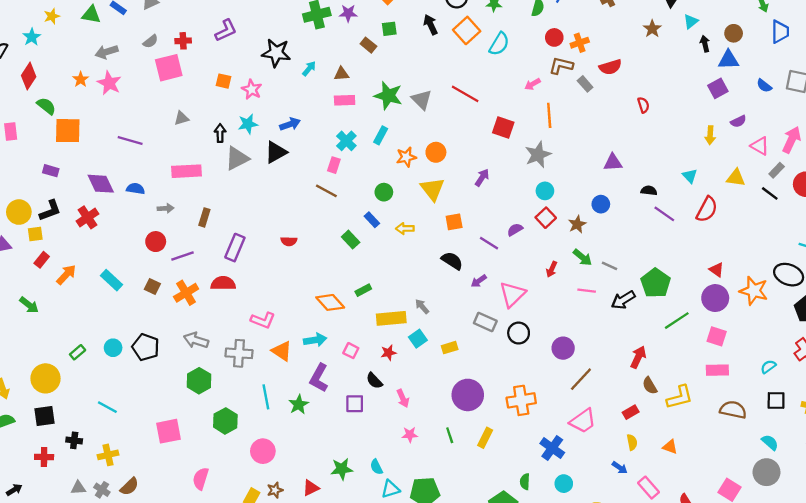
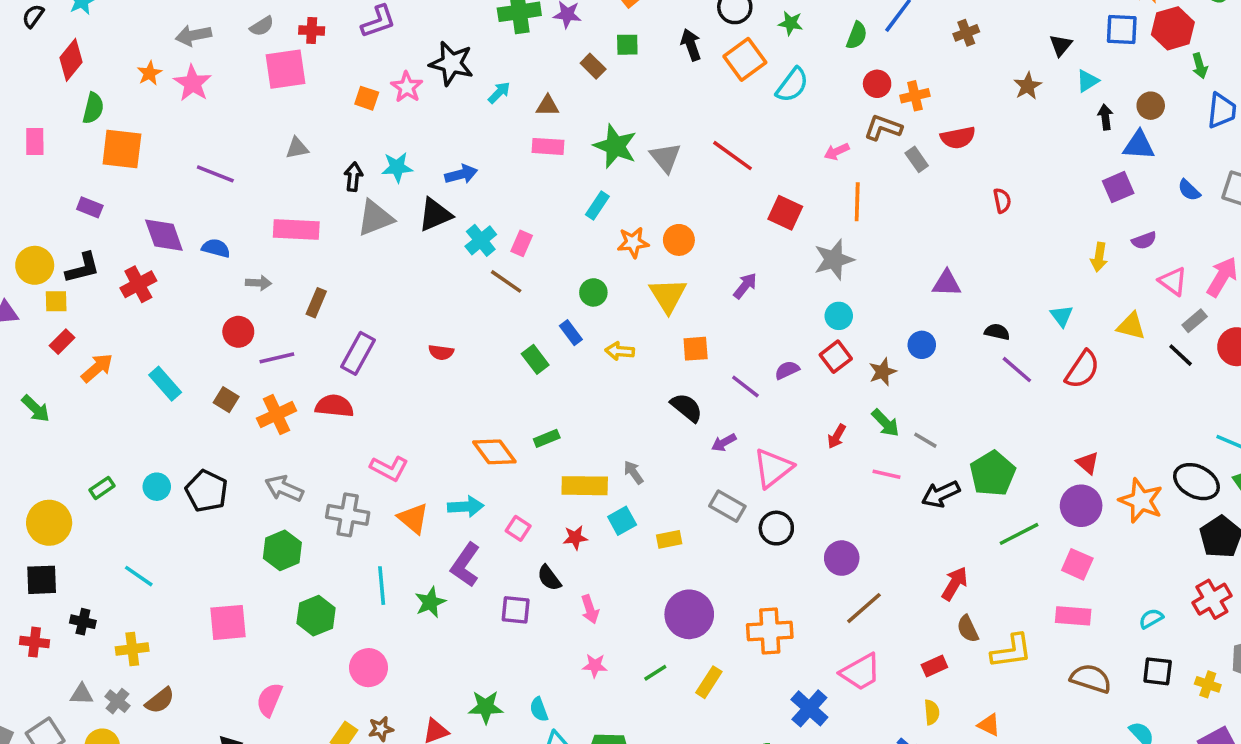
pink star: (252, 89) -> (407, 87), moved
green semicircle: (46, 106) -> (93, 108), turned 60
cyan cross: (346, 141) -> (481, 240), moved
green line: (450, 435) -> (655, 673), turned 70

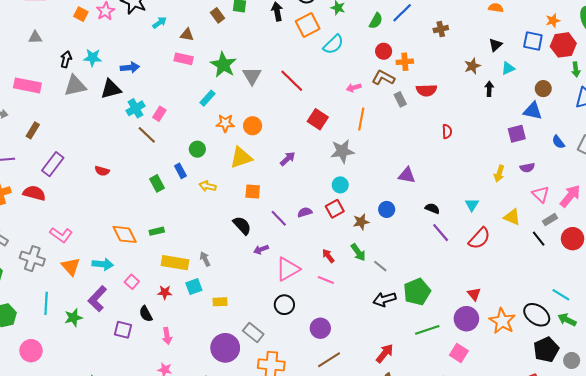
black arrow: (1105, 117) -> (489, 89), moved
yellow triangle: (668, 295) -> (241, 158), turned 35
red arrow: (837, 436) -> (328, 256), turned 104
pink line: (887, 474) -> (326, 280), moved
gray rectangle: (727, 506) -> (253, 332), moved

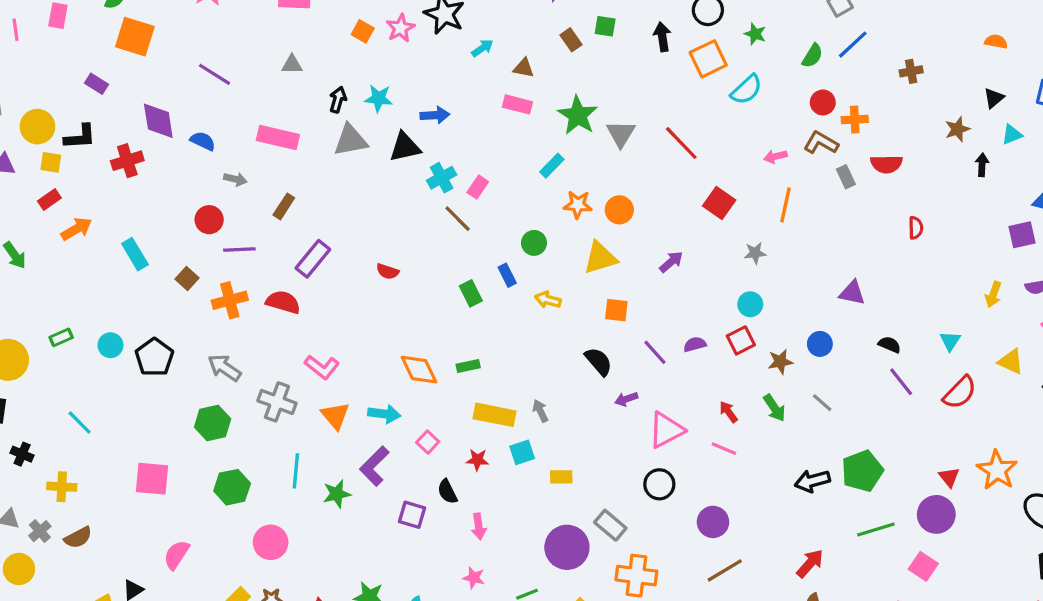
gray star: (342, 151) -> (755, 253), size x0.6
gray line: (380, 266) -> (822, 403), moved
orange star: (502, 321) -> (997, 470), moved

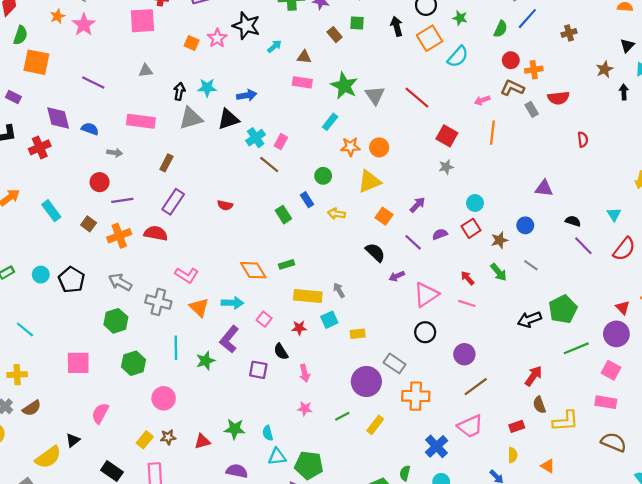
brown rectangle: (284, 206) -> (166, 163), moved
gray star: (755, 253) -> (446, 167), moved
purple arrow: (671, 262) -> (417, 205), moved
orange square: (616, 310) -> (384, 216), turned 35

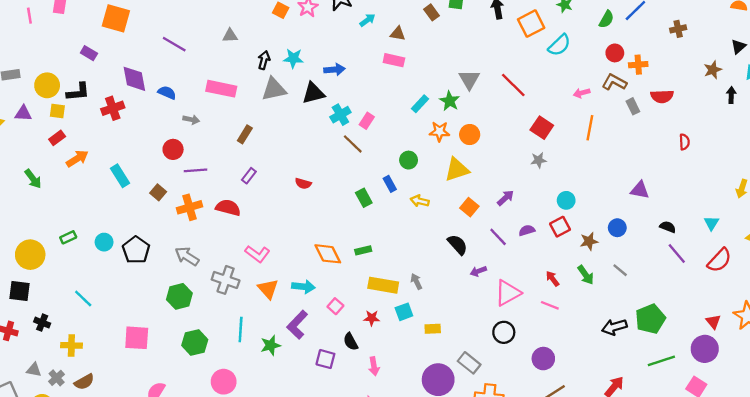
green star: (344, 86) -> (450, 101), moved, size x0.7
purple rectangle: (173, 202) -> (249, 176), size x0.6

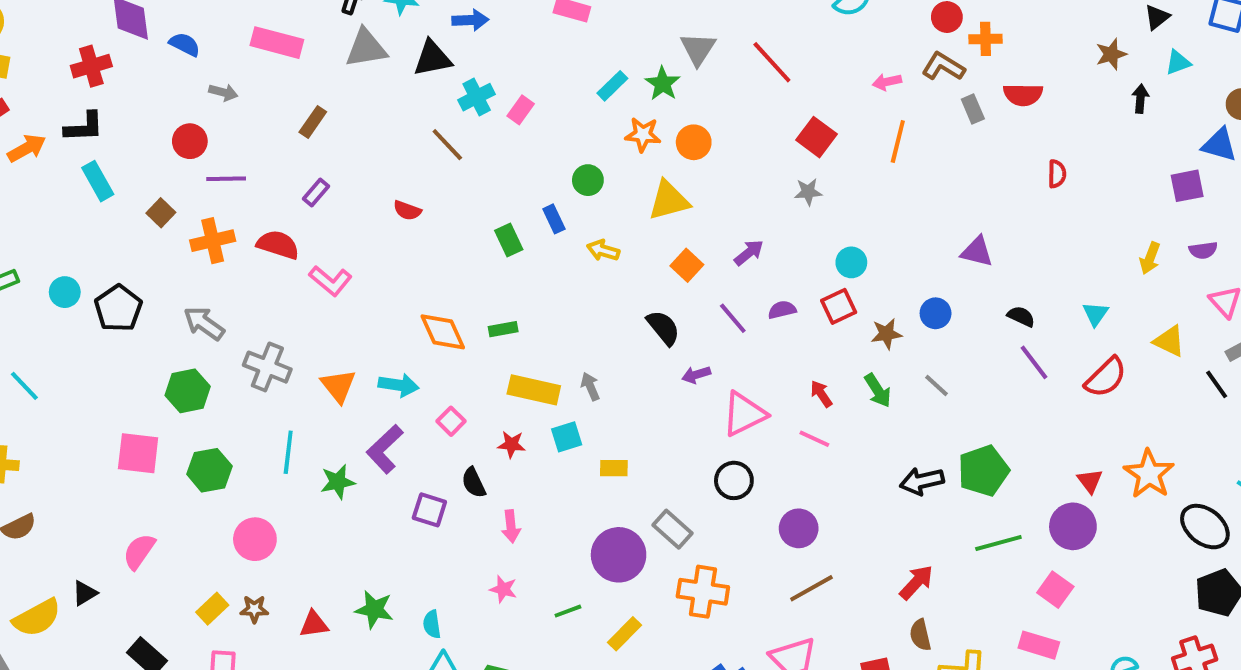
black L-shape: (78, 92) -> (84, 127), moved
brown line: (353, 144) -> (447, 145), moved
pink L-shape: (257, 254) -> (330, 281), moved
pink square: (137, 338) -> (138, 453), moved

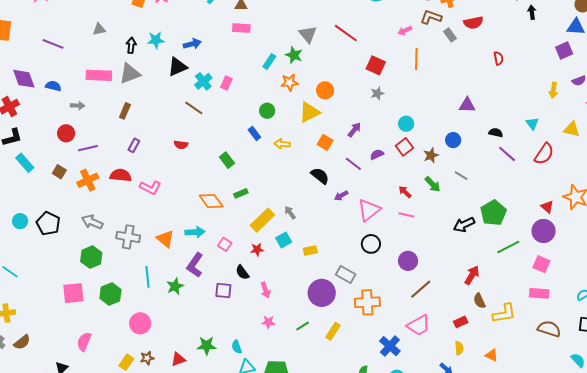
gray triangle: (366, 48) -> (130, 74), moved
orange circle: (694, 142) -> (325, 90), moved
green rectangle: (509, 240) -> (227, 160), moved
yellow rectangle: (534, 390) -> (262, 220), turned -45

